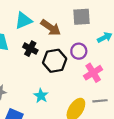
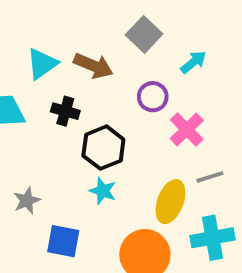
gray square: (81, 17) -> (144, 34), turned -30
black hexagon: (55, 61) -> (103, 148), moved

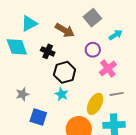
cyan triangle: (42, 64) -> (29, 23), moved

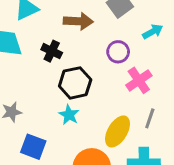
brown arrow: (65, 30) -> (78, 21), turned -30
gray line: (117, 94) -> (150, 118), turned -64

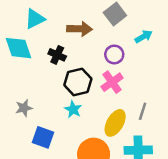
pink cross: (139, 80) -> (112, 82), moved

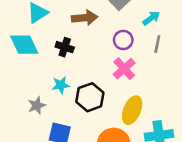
black hexagon: (78, 82) -> (90, 97), moved
cyan star: (73, 109) -> (61, 85), moved, turned -30
gray line: (143, 111) -> (157, 44), moved

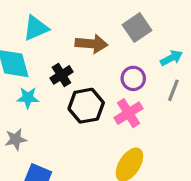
black cross: (65, 47) -> (61, 75), turned 30
cyan star: (61, 85) -> (28, 98), moved
black hexagon: (90, 97) -> (86, 106), moved

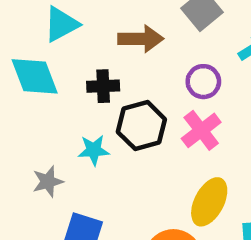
black cross: (61, 75) -> (103, 86), turned 35
cyan star: (28, 98) -> (94, 150), moved

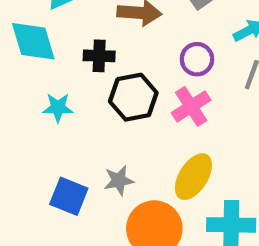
cyan star: (94, 150) -> (58, 108), moved
gray star: (48, 181) -> (119, 181), moved

